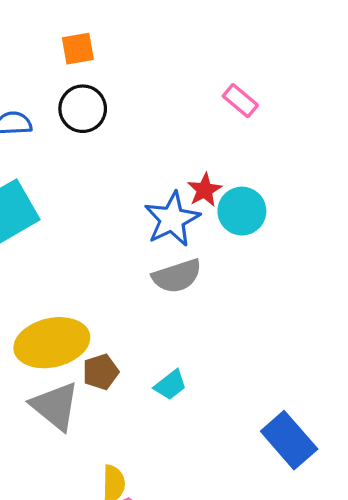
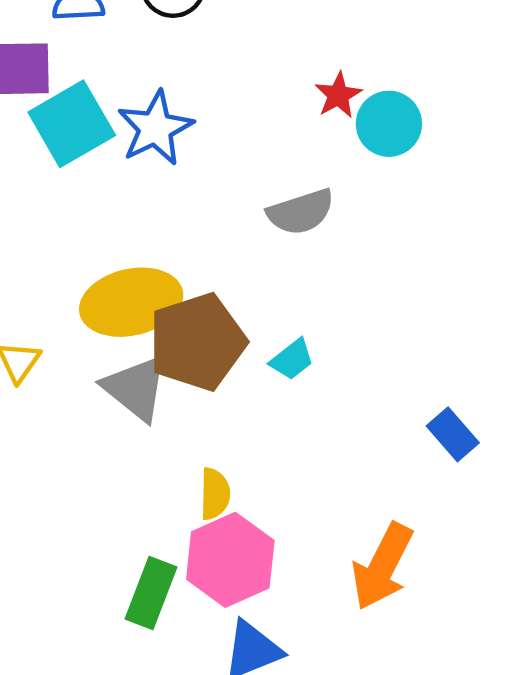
blue star: (172, 219) -> (155, 128), moved
brown pentagon: (101, 372) -> (197, 342), size x2.0
blue rectangle: (289, 440) -> (453, 434), size x0.7

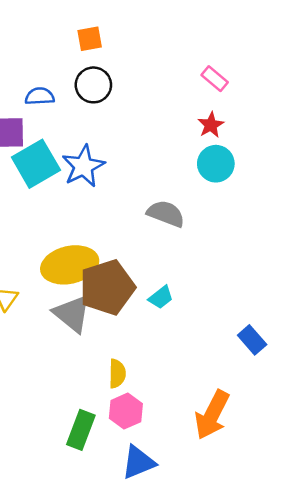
red star: (338, 95) -> (211, 125), moved
gray semicircle: (301, 212) -> (166, 214), turned -141
pink hexagon: (230, 560) -> (126, 411), size x0.7

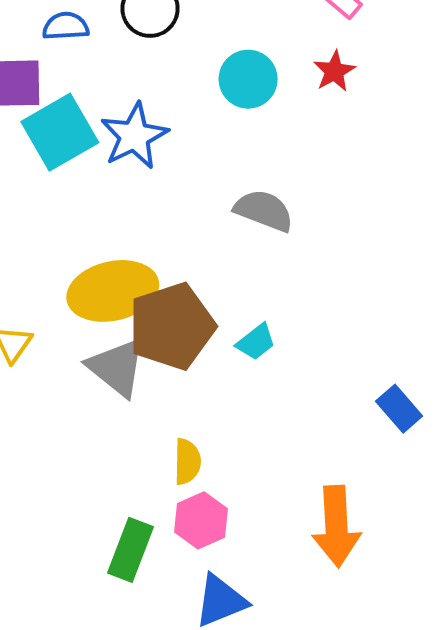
cyan circle: (216, 164) -> (248, 79), moved
orange arrow: (212, 415) -> (336, 526), turned -30

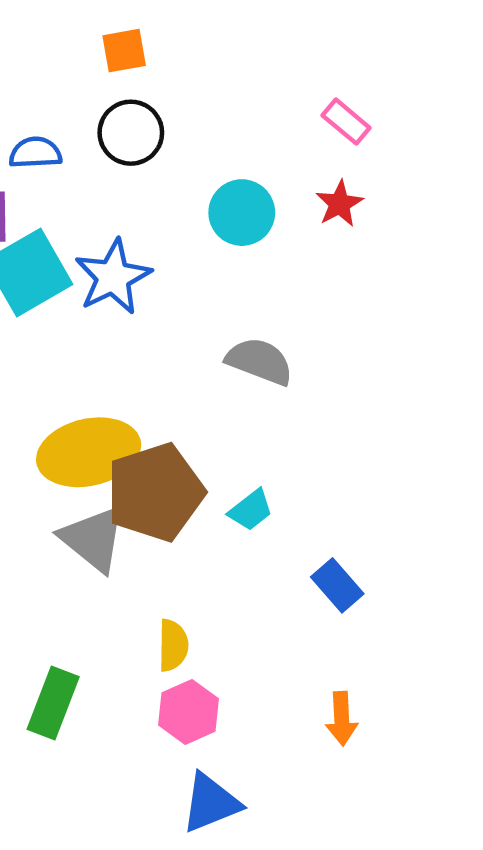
blue rectangle: (399, 409) -> (337, 585), moved
orange arrow: (336, 526) -> (342, 719), size x0.6
green rectangle: (130, 550) -> (53, 703), moved

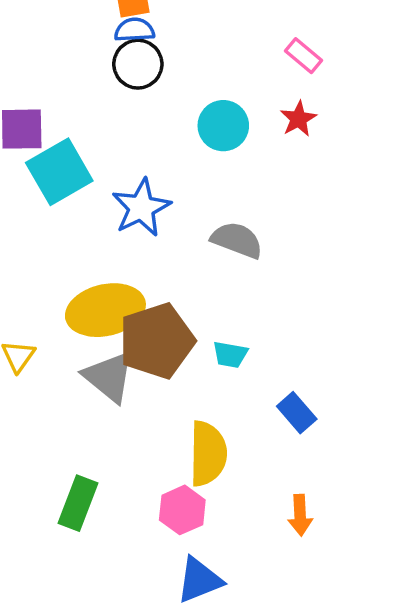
blue semicircle: (35, 153) -> (134, 30), moved
blue star: (113, 277) -> (141, 208), moved
cyan trapezoid: (251, 510) -> (230, 355), turned 48
yellow semicircle: (173, 645) -> (208, 454), moved, size x1.6

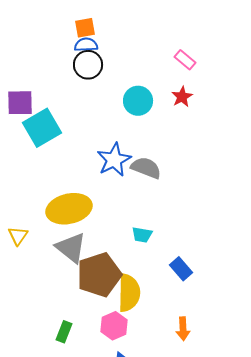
blue star: (141, 208) -> (114, 160), moved
brown pentagon: (157, 341) -> (99, 275), moved
green rectangle: (78, 503) -> (64, 332), moved, size x0.7

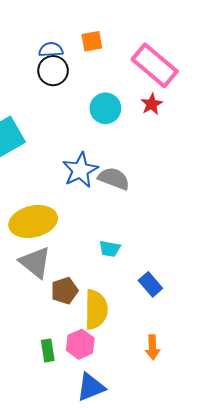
orange square: (85, 28) -> (92, 41), moved
pink rectangle: (185, 60) -> (155, 65), size x2.0
brown pentagon: (99, 275) -> (65, 291), size x0.6
green rectangle: (64, 332) -> (48, 350), moved, turned -30

